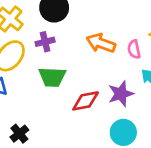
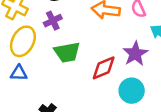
cyan circle: (123, 132) -> (132, 91), moved

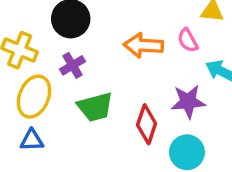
purple star: (135, 54) -> (188, 102), turned 30
red diamond: (104, 68) -> (147, 124), turned -44

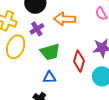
orange arrow: (143, 45) -> (65, 19), moved
blue triangle: (32, 140) -> (49, 77), moved

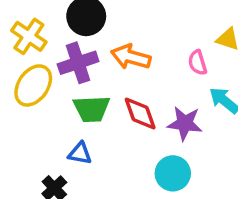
purple cross: (37, 29) -> (78, 63), size x1.5
red diamond: (79, 61) -> (140, 114), moved, turned -50

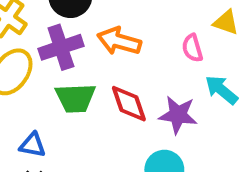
blue triangle: (80, 153) -> (33, 145), moved

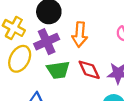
orange arrow: (119, 41) -> (80, 35), turned -95

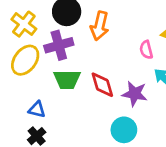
orange arrow: (80, 35) -> (100, 26), moved

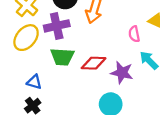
red diamond: (102, 85) -> (94, 63), turned -75

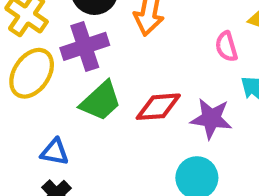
green trapezoid: (62, 57) -> (101, 101), turned -40

